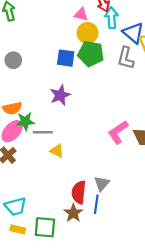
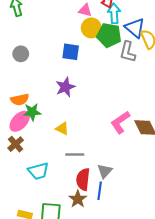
green pentagon: (91, 54) -> (109, 35), moved
gray line: (43, 132) -> (75, 154), moved
yellow triangle: (57, 151) -> (62, 129), moved
cyan trapezoid: (15, 206) -> (38, 171), moved

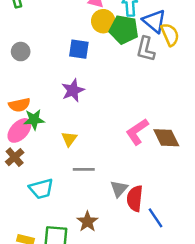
yellow triangle: (62, 129) -> (69, 139), turned 40
red semicircle: (83, 179) -> (135, 198), moved
blue line: (100, 191) -> (155, 218), moved, turned -42

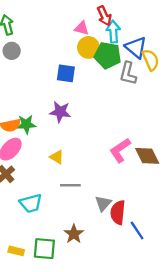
gray circle: (21, 52) -> (12, 51), moved
purple star: (73, 90) -> (60, 112), turned 30
green star: (34, 120) -> (26, 124), moved
yellow triangle: (69, 139) -> (57, 157), turned -35

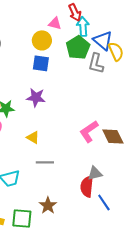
yellow circle: (88, 47) -> (42, 40), moved
green pentagon: (108, 55) -> (78, 47), turned 30
gray triangle: (103, 203) -> (95, 173), moved, turned 35

